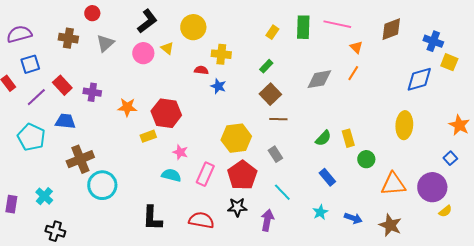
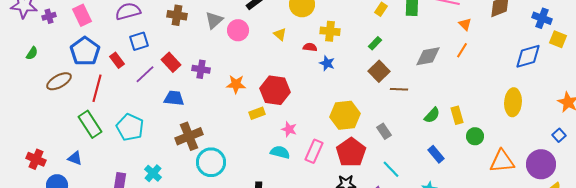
yellow triangle: (167, 48) -> (280, 34), moved
pink circle: (143, 53) -> (238, 30), moved
brown line: (278, 119) -> (399, 89), moved
cyan pentagon: (31, 137) -> (130, 127), moved

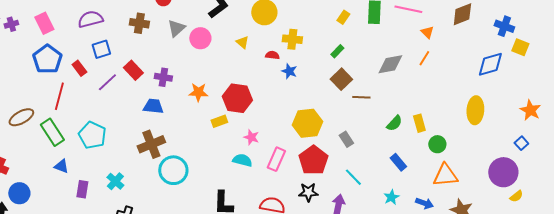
brown ellipse: (59, 81) -> (21, 117), moved
blue trapezoid: (174, 98) -> (153, 106), moved
blue triangle: (75, 158) -> (61, 166), moved
orange triangle: (502, 161) -> (445, 175), moved

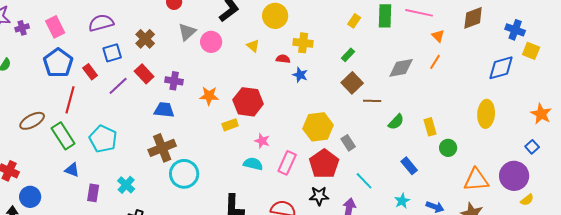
brown cross: (139, 23) -> (145, 39), moved, turned 36
green semicircle: (394, 123) -> (396, 122), moved
gray rectangle: (346, 139) -> (348, 143), moved
orange triangle: (445, 175) -> (476, 180), moved

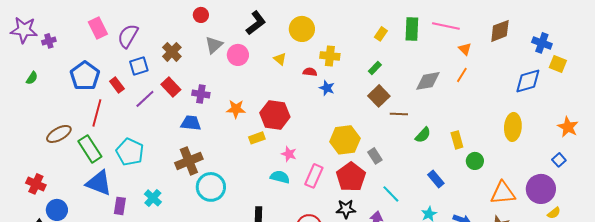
purple semicircle: (101, 23) -> (128, 36), turned -45
pink rectangle: (55, 27) -> (98, 28), moved
blue triangle: (72, 170) -> (99, 183), size x1.8

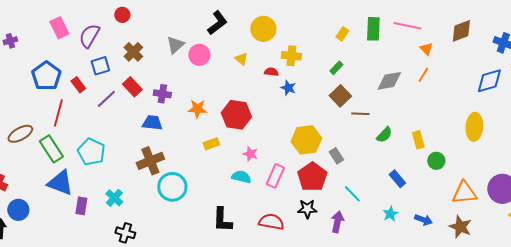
red circle: (201, 15) -> (122, 15), moved
yellow rectangle: (257, 138) -> (211, 144), moved

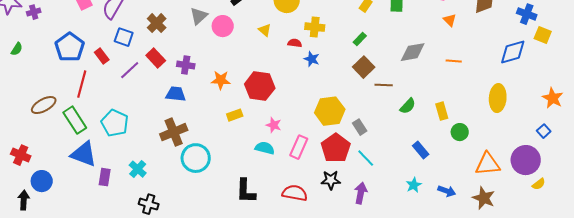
blue square: (100, 66) -> (124, 37), turned 36
orange line: (423, 75) -> (454, 61), moved, turned 63
cyan line: (352, 194) -> (366, 158), moved

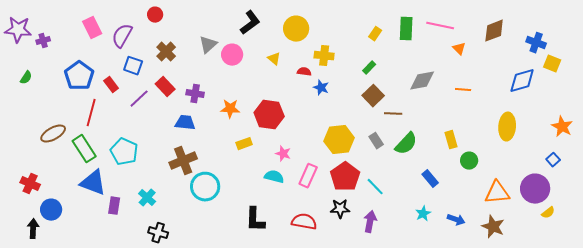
green semicircle: (408, 106) -> (406, 144), moved, size x1.4
gray rectangle: (360, 127) -> (376, 141), moved

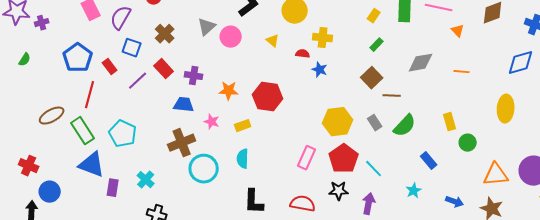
green rectangle: (369, 68) -> (377, 45), moved
pink star: (283, 154) -> (212, 122), moved
cyan semicircle: (274, 177) -> (243, 159), moved, turned -102
cyan star: (423, 214) -> (414, 191), moved

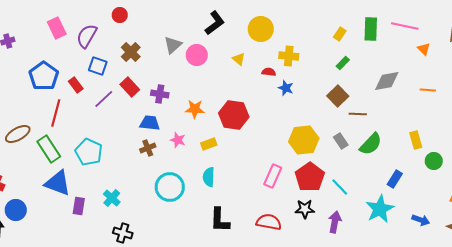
brown cross: (182, 143) -> (148, 148), moved, size x0.6
blue rectangle: (429, 161) -> (395, 179), turned 72
cyan star: (414, 191) -> (380, 209), size x1.8

